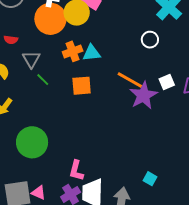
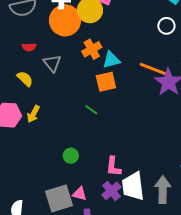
cyan triangle: (92, 53) -> (111, 60), moved
green line: (43, 80) -> (91, 110), moved
green circle: (32, 142) -> (71, 156), moved, size x0.5

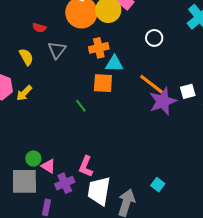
white circle: (166, 26) -> (154, 38), moved
green circle: (71, 156) -> (33, 159), moved
purple cross: (111, 191) -> (65, 183), moved
pink triangle: (80, 194) -> (48, 166), moved

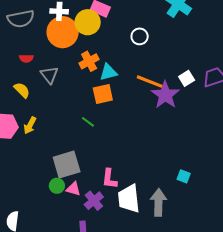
gray square: (24, 181) -> (67, 165), moved

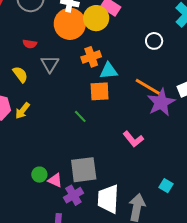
white circle: (140, 36) -> (154, 41), moved
gray square: (67, 165) -> (84, 170), moved
pink L-shape: (109, 179) -> (133, 139), moved, turned -55

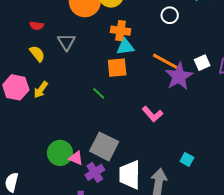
red semicircle: (30, 44) -> (37, 26), moved
orange cross: (91, 57) -> (120, 31), moved, turned 30
gray square: (84, 170) -> (104, 146), turned 36
green circle: (39, 175) -> (60, 153), size x1.6

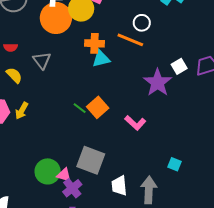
orange line: (165, 61) -> (130, 40), moved
orange square: (117, 68) -> (98, 107), moved, turned -30
purple cross: (95, 172) -> (72, 188), moved
white trapezoid: (130, 175) -> (119, 186), size x0.7

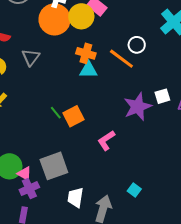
pink L-shape: (135, 123) -> (106, 140), turned 90
gray square: (91, 160) -> (54, 166), turned 36

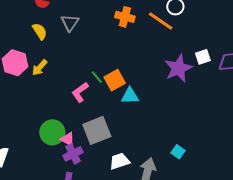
cyan triangle: (88, 70) -> (130, 96), moved
pink L-shape: (106, 140) -> (80, 92), moved
white trapezoid: (75, 197) -> (120, 161), turned 65

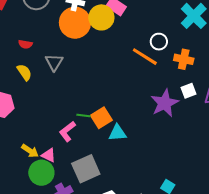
orange cross: (125, 17) -> (184, 59), moved
yellow arrow: (40, 68) -> (30, 151), moved, turned -96
green line: (97, 77) -> (84, 115), turned -40
pink triangle: (68, 139) -> (49, 155), moved

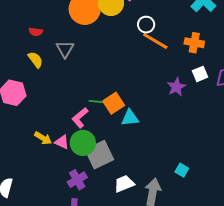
white circle: (159, 42) -> (146, 25), moved
purple star: (165, 103) -> (176, 87), size x0.7
green circle: (41, 173) -> (83, 143), moved

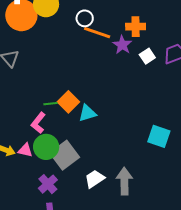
purple star: (176, 87) -> (122, 45), moved
cyan square: (182, 170) -> (159, 136), moved, size x1.6

